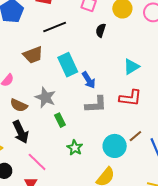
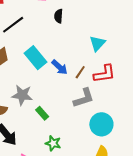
gray L-shape: (96, 104) -> (84, 98), moved
brown line: (135, 136) -> (80, 72), moved
green star: (75, 148) -> (53, 143), moved

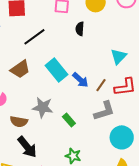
green rectangle: (42, 113) -> (69, 120), moved

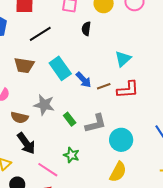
brown trapezoid: (20, 69) -> (24, 65), turned 40
brown line: (101, 85) -> (104, 86), turned 32
gray L-shape: (104, 111) -> (96, 123), moved

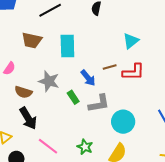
cyan rectangle: (60, 68) -> (67, 46), turned 30
blue arrow: (84, 80) -> (88, 78), moved
green star: (71, 155) -> (85, 147), moved

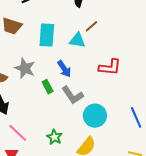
cyan triangle: (131, 41) -> (77, 40), moved, turned 42
brown line: (110, 67) -> (91, 26), moved, turned -32
gray L-shape: (99, 104) -> (73, 95), turned 60

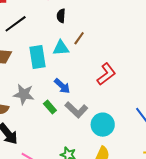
cyan triangle: (77, 40) -> (61, 48), moved
red L-shape: (110, 67) -> (106, 74), turned -30

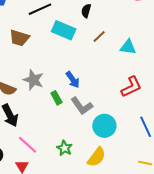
cyan triangle: (61, 48) -> (128, 47), moved
cyan rectangle: (38, 57) -> (64, 30), moved, turned -70
red L-shape: (106, 74) -> (131, 87), moved

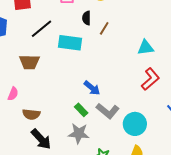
brown line: (99, 37) -> (104, 28), moved
cyan triangle: (128, 47) -> (146, 47), moved
gray star: (33, 80) -> (79, 133), moved

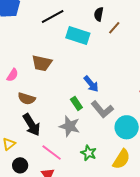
brown trapezoid: (29, 62) -> (42, 63), moved

